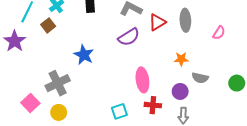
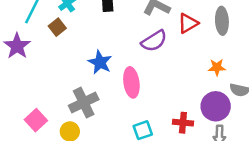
pink ellipse: (142, 80) -> (131, 82), moved
gray cross: (58, 83) -> (84, 103), moved
purple circle: (180, 91) -> (216, 106), size x1.5

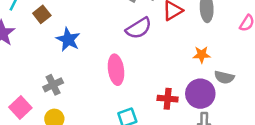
blue star: (100, 62) -> (68, 40), moved
gray cross: (84, 103) -> (53, 85), moved, size x0.7
red cross: (183, 123) -> (168, 99), moved

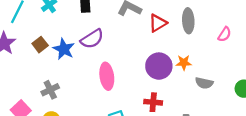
brown square: (42, 14) -> (40, 45), moved
purple semicircle: (139, 28) -> (92, 39), moved
purple circle: (200, 94) -> (159, 66), moved

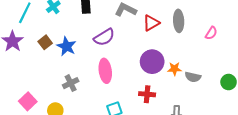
purple semicircle: (92, 39) -> (104, 37), moved
orange star: (184, 63) -> (175, 69), moved
gray cross: (50, 90) -> (71, 83), moved

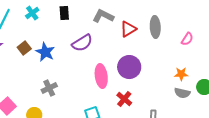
orange star: (175, 69) -> (181, 74), moved
pink ellipse: (105, 71) -> (101, 76), moved
gray semicircle: (193, 77) -> (182, 93), moved
red cross: (147, 94) -> (124, 99), turned 35

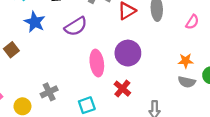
brown square: (24, 48) -> (11, 50), moved
blue star: (45, 52) -> (35, 22), moved
gray cross: (49, 88) -> (49, 92), moved

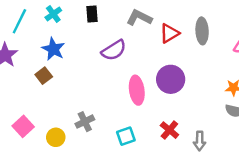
blue star: (35, 22) -> (53, 49), moved
red cross: (122, 89) -> (169, 130), moved

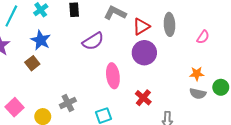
purple circle: (171, 79) -> (144, 53), moved
red cross: (169, 130) -> (143, 98), moved

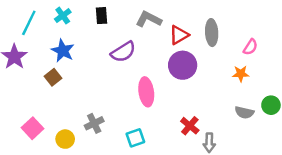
orange star: (197, 74) -> (241, 74), moved
red cross: (143, 98) -> (190, 126), moved

